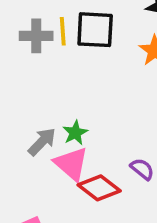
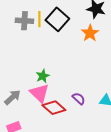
black square: (95, 30) -> (57, 19), turned 35
gray arrow: (42, 142) -> (13, 97), moved

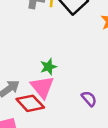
red diamond: (54, 108) -> (30, 103), moved

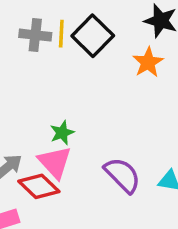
purple semicircle: (89, 99) -> (122, 175), size x1.6

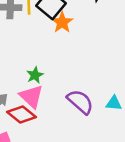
orange star: (148, 62) -> (62, 22), moved

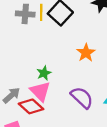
orange star: (62, 22) -> (86, 53), moved

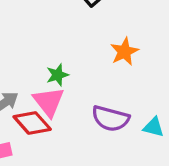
purple semicircle: (82, 98) -> (110, 118), turned 145

